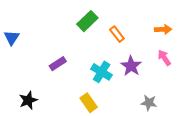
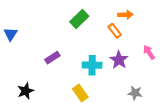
orange arrow: (163, 29) -> (125, 15), moved
orange rectangle: (117, 34) -> (115, 31), moved
cyan cross: (102, 72) -> (92, 65), turned -30

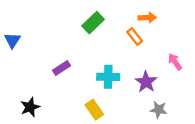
purple star: (119, 60) -> (146, 82), moved

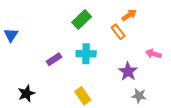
orange arrow: (147, 18) -> (129, 15), turned -32
pink arrow: (175, 62) -> (153, 54), turned -40
cyan cross: (108, 77) -> (86, 54), moved

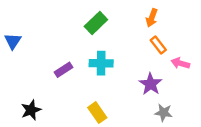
orange arrow: (129, 15) -> (152, 18), turned 144
orange rectangle: (118, 32) -> (158, 45), moved

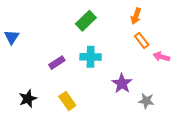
purple star: (151, 84) -> (122, 83), moved
yellow rectangle: (97, 113) -> (67, 101), moved

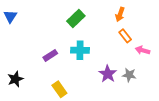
blue triangle: (12, 37) -> (10, 16), moved
black star: (28, 99) -> (15, 79), moved
gray star: (146, 101) -> (129, 75), moved

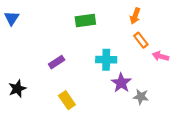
green rectangle: (76, 18) -> (85, 20), turned 36
cyan cross: (80, 50) -> (106, 60), moved
gray star: (129, 75) -> (141, 97), moved

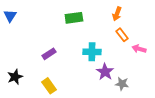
yellow rectangle: (67, 100) -> (49, 86), moved

